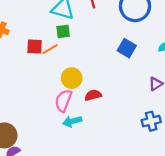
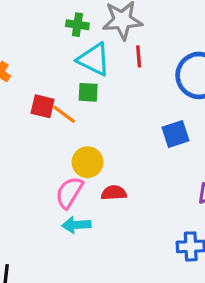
blue square: (127, 48) -> (176, 134), turned 30
orange line: (50, 49) -> (64, 114), turned 56

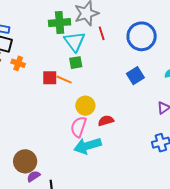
green cross: (77, 25) -> (60, 23), size x1.5
cyan triangle: (94, 59) -> (75, 42), turned 40
cyan arrow: (76, 225) -> (87, 146), size x1.5

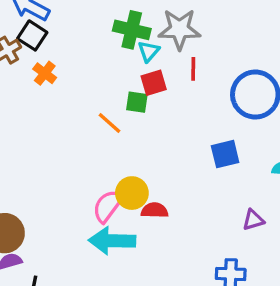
cyan triangle: (75, 42) -> (149, 51), moved, size x0.6
red square: (50, 78) -> (154, 83), moved, turned -35
yellow circle: (85, 106) -> (132, 193), moved

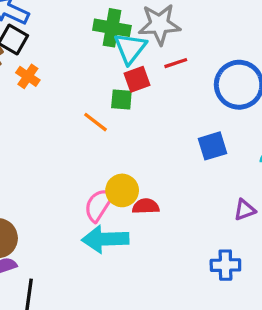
cyan triangle: (149, 51) -> (130, 48), size x1.5
red line: (193, 69) -> (176, 63), turned 75

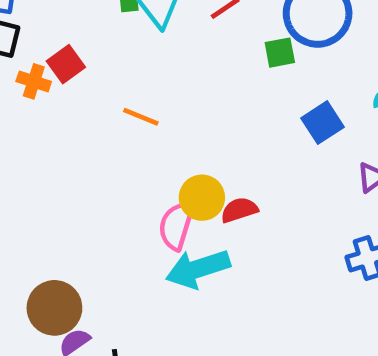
red square: (137, 79) -> (66, 64), moved
green square: (121, 99) -> (280, 53), moved
blue square: (213, 146) -> (323, 123), moved

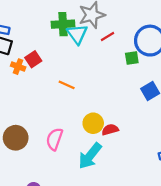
pink semicircle: (176, 226) -> (54, 139), moved
cyan arrow: (198, 269) -> (90, 156), turned -36
brown circle: (54, 308) -> (16, 138), moved

